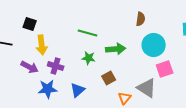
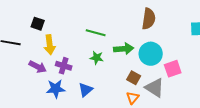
brown semicircle: (141, 19) -> (149, 19), size x1.5
cyan circle: (154, 45) -> (151, 54), moved
brown square: (109, 78) -> (134, 78), moved, turned -32

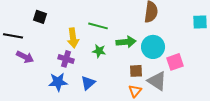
yellow arrow: (50, 45) -> (73, 38), moved
purple arrow: (38, 67) -> (25, 57), moved
brown square: (134, 78) -> (136, 71), turned -32

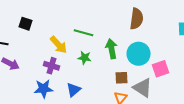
yellow arrow: (73, 38) -> (58, 45), turned -36
green arrow: (126, 42) -> (112, 49), turned -96

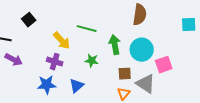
black square: (26, 24) -> (29, 20), turned 32
green star: (84, 58) -> (92, 61), moved

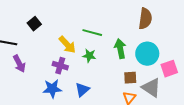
purple arrow: (14, 60) -> (19, 64), turned 36
green star: (92, 61) -> (89, 56), moved

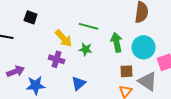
black square: (34, 24) -> (31, 17), turned -32
purple arrow: (19, 64) -> (16, 71), moved, turned -84
blue star: (52, 89) -> (36, 85), moved

